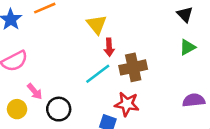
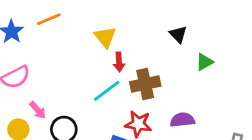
black triangle: (185, 14) -> (178, 34), moved
purple semicircle: (194, 100) -> (182, 120), moved

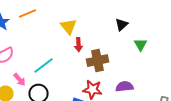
black triangle: (178, 34) -> (122, 25), turned 32
green triangle: (204, 62) -> (140, 45), turned -32
cyan line: (107, 91) -> (44, 66), moved

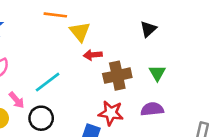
orange line: (28, 14) -> (55, 15), moved, turned 30
red arrow: (78, 45) -> (93, 55), turned 88
green triangle: (140, 45) -> (157, 73), moved

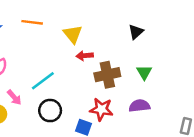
orange line: (55, 15) -> (32, 22), moved
black circle: (41, 118) -> (50, 111), moved

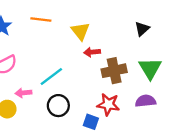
green triangle: (144, 72) -> (150, 68), size x1.5
pink arrow: (14, 97) -> (23, 93), turned 126

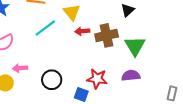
brown cross: (114, 71) -> (107, 35), moved
cyan line: (51, 77) -> (45, 28), moved

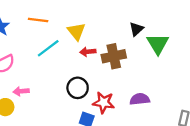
green triangle: (135, 46) -> (158, 44), moved
black circle: (52, 80) -> (78, 88), moved

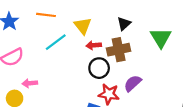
black triangle: (136, 29) -> (124, 24), moved
black circle: (78, 88) -> (99, 68), moved
purple semicircle: (140, 99) -> (133, 83), moved, turned -36

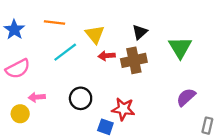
black circle: (99, 68) -> (81, 98), moved
purple semicircle: (133, 83) -> (186, 97), moved

